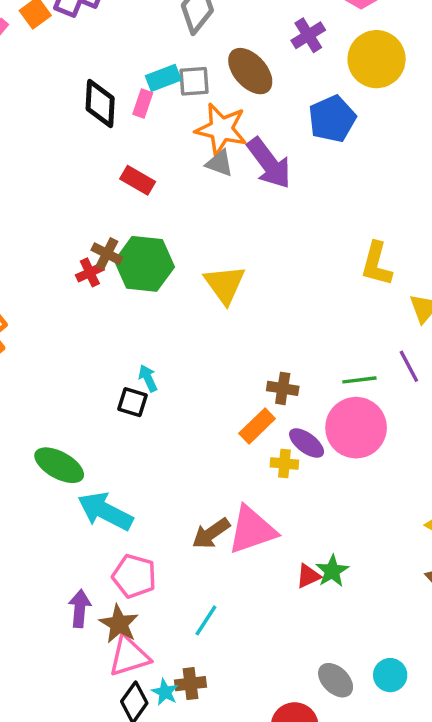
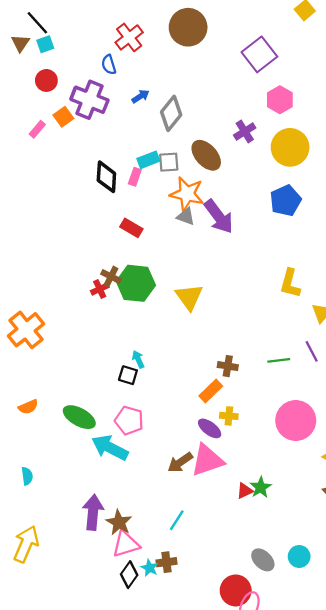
blue pentagon: (332, 119) -> (286, 201), moved
pink circle: (356, 428) -> (296, 420), moved
purple ellipse: (307, 443) -> (210, 428), moved
pink pentagon: (134, 576) -> (129, 420), moved
purple arrow: (80, 609) -> (93, 512), size x1.4

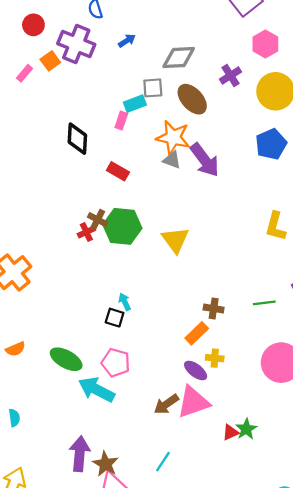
gray diamond: (171, 113) -> (179, 57), moved, turned 48
gray square: (169, 162) -> (153, 88), moved
black diamond: (106, 177) -> (77, 139), moved

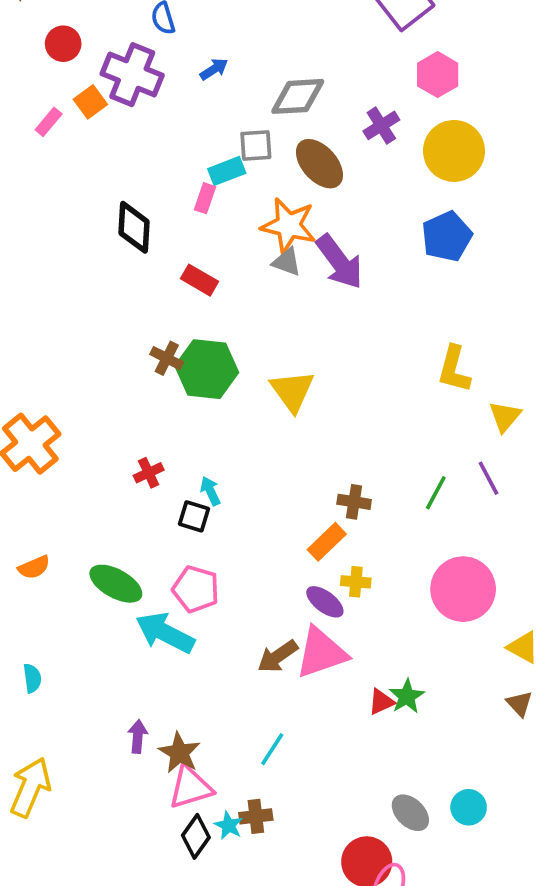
red cross: (86, 232) -> (149, 473), moved
green line: (264, 303) -> (436, 493), turned -55
purple arrow: (80, 454) -> (138, 736), size x0.6

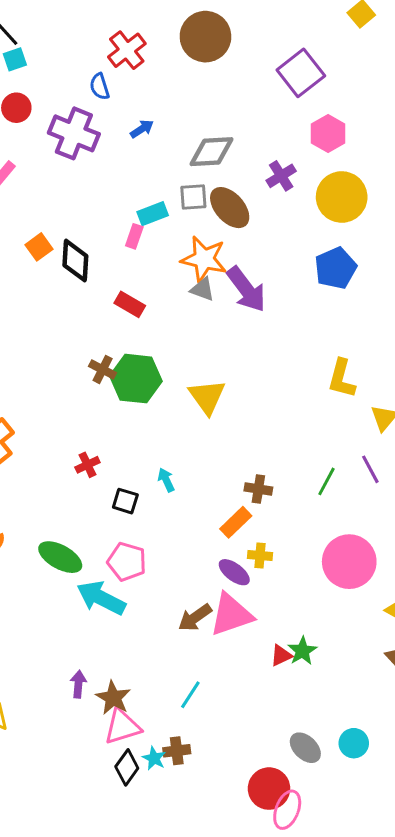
orange square: (90, 102) -> (39, 247), moved
gray square: (256, 145) -> (193, 197), moved
cyan arrow: (210, 491) -> (166, 480), moved

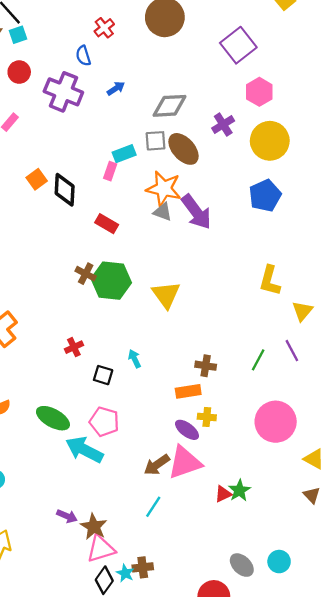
red cross: (127, 50) -> (104, 28), size x0.7
orange rectangle: (236, 522) -> (188, 391), turned 35
purple arrow: (78, 684) -> (67, 516), turned 108
cyan line: (190, 695) -> (153, 507), moved

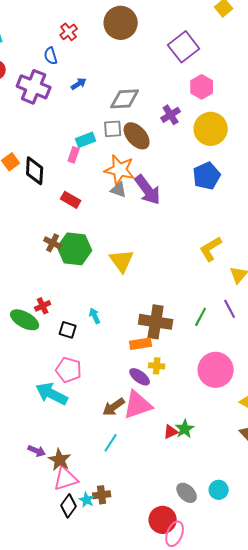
yellow L-shape: (270, 281) -> (211, 249), turned 44
brown cross: (206, 366) -> (156, 322), size x1.8
green ellipse: (53, 418) -> (25, 320), moved

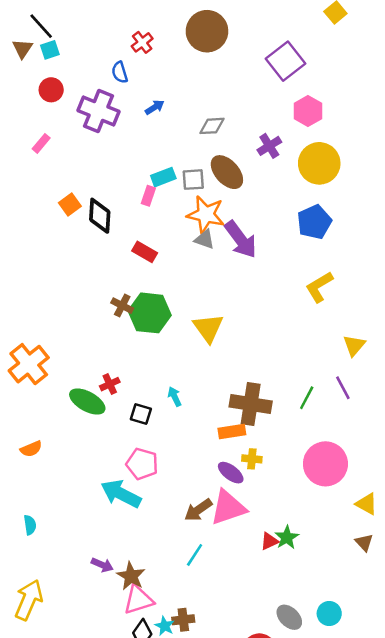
gray diamond: (125, 99) -> (212, 126), size x0.7
gray square: (113, 129) -> (193, 180), moved
yellow L-shape: (211, 249) -> (319, 287), moved

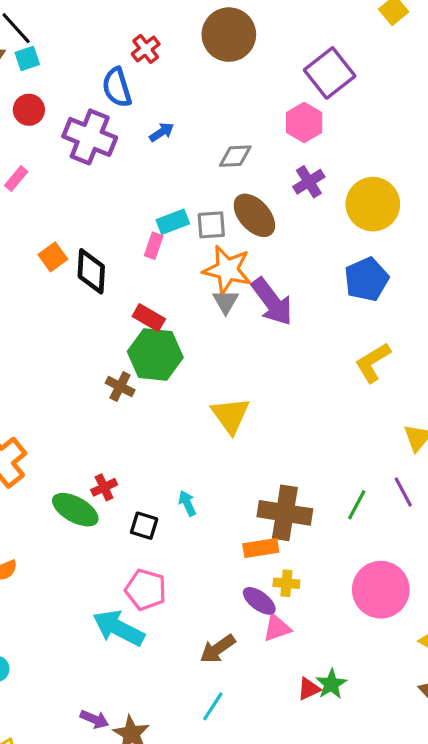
blue semicircle: (120, 72) -> (117, 87), size x1.4
pink hexagon: (308, 111) -> (304, 123), moved
gray triangle: (204, 239) -> (226, 302), turned 40
green hexagon: (150, 313) -> (155, 354), moved
pink triangle: (228, 508) -> (277, 628), moved, size x0.6

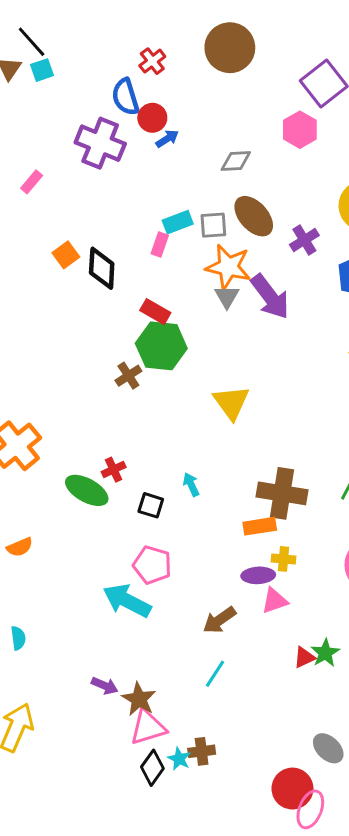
red circle: (29, 110) -> (152, 118), moved
purple cross: (309, 182) -> (304, 240), moved
brown cross: (120, 386) -> (128, 376), turned 30
purple ellipse: (259, 601) -> (258, 575), turned -40

